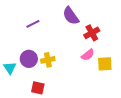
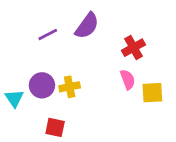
purple semicircle: (71, 16) -> (87, 26), moved, turned -108
pink semicircle: (88, 55) -> (128, 80), turned -72

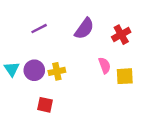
purple semicircle: (87, 26) -> (84, 29), moved
red cross: (133, 48) -> (121, 35), moved
cyan triangle: (14, 98) -> (12, 69), moved

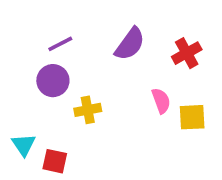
cyan triangle: (12, 69) -> (24, 145), moved
purple circle: (34, 70) -> (53, 81), moved
red square: (45, 105) -> (55, 161), moved

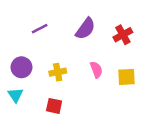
purple circle: (53, 81) -> (21, 67), moved
pink semicircle: (161, 101) -> (96, 70), moved
red square: (55, 161) -> (54, 106), moved

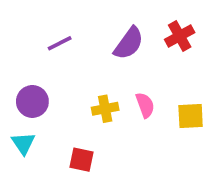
red cross: (123, 35) -> (180, 36), moved
yellow cross: (58, 72) -> (105, 109), moved

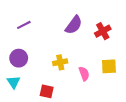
red cross: (180, 36) -> (103, 31), moved
purple line: (60, 43) -> (24, 25), moved
pink semicircle: (145, 105) -> (84, 74), moved

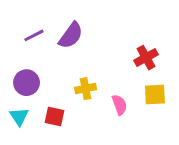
purple semicircle: (74, 25) -> (71, 35), moved
red cross: (103, 31) -> (146, 58), moved
red square: (47, 91) -> (55, 117), moved

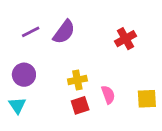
red cross: (146, 58) -> (125, 39), moved
yellow square: (155, 94) -> (147, 99), moved
red square: (55, 117) -> (80, 105), moved, turned -30

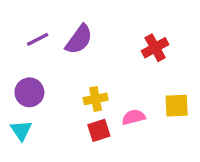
pink semicircle: (108, 95) -> (134, 117), turned -84
yellow square: (147, 99) -> (177, 106), moved

